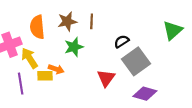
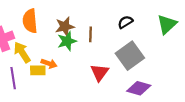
brown star: (67, 21) -> (65, 27), moved
brown line: (92, 21) -> (91, 34), moved
black semicircle: (122, 41) -> (125, 22), moved

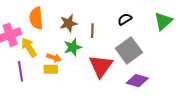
green star: (67, 41) -> (73, 47), moved
yellow rectangle: (38, 70) -> (51, 69), moved
red triangle: (100, 73) -> (101, 66), size x1.4

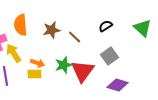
green triangle: (163, 21) -> (143, 28), turned -36
brown line: (92, 31) -> (75, 37), turned -48
green star: (73, 47) -> (64, 65), moved
gray square: (129, 50) -> (110, 56), size x0.7

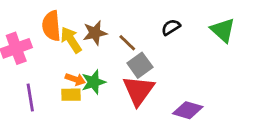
yellow arrow: (14, 53) -> (71, 40), moved
gray square: (110, 56) -> (140, 65), moved
green star: (64, 65) -> (94, 82), moved

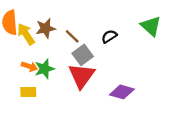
black semicircle: (171, 27) -> (109, 36), moved
yellow rectangle: (71, 95) -> (28, 92), moved

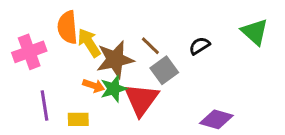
brown star: (46, 28) -> (115, 60), moved, size x1.4
red triangle: (81, 76) -> (141, 99), moved
yellow rectangle: (28, 92) -> (78, 119), moved

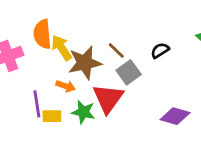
green star: (114, 89) -> (83, 112), moved, turned 30
purple line: (45, 106) -> (37, 104), moved

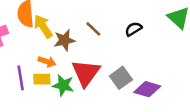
brown star: (85, 63) -> (64, 40), size x0.7
gray square: (129, 72) -> (121, 78), moved
yellow rectangle: (52, 116) -> (42, 79), moved

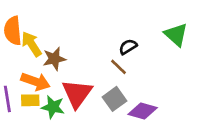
brown line: (93, 29) -> (119, 67), moved
orange arrow: (47, 62) -> (36, 82), size x1.5

